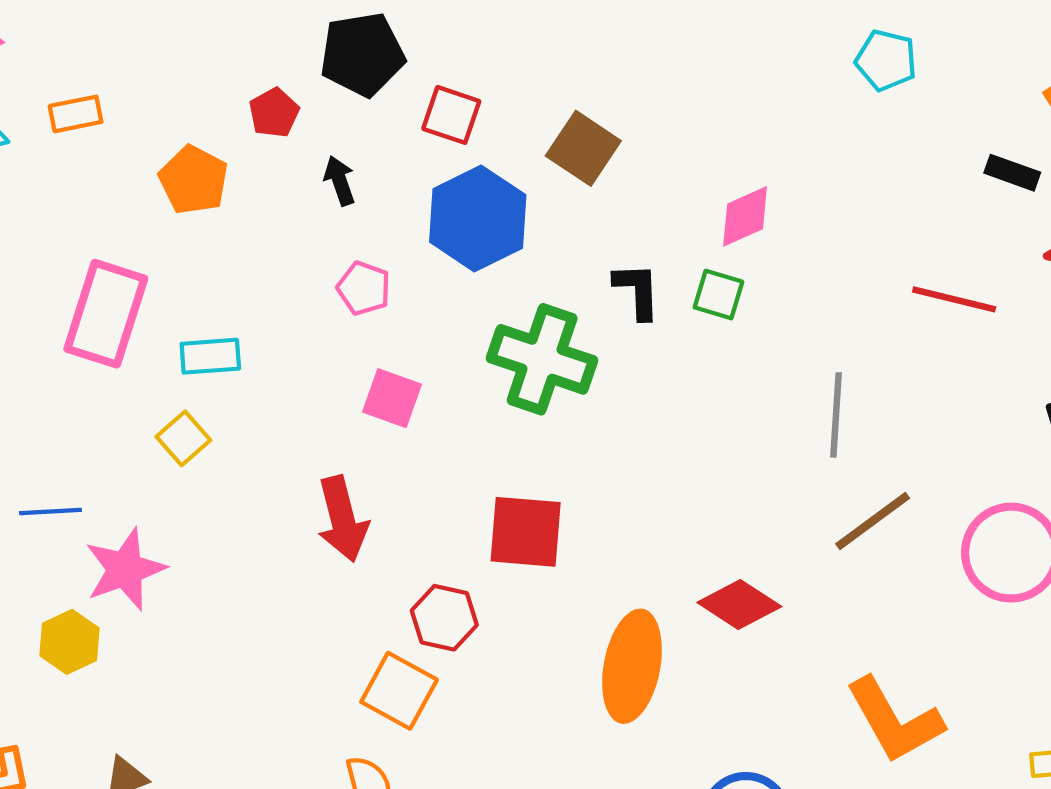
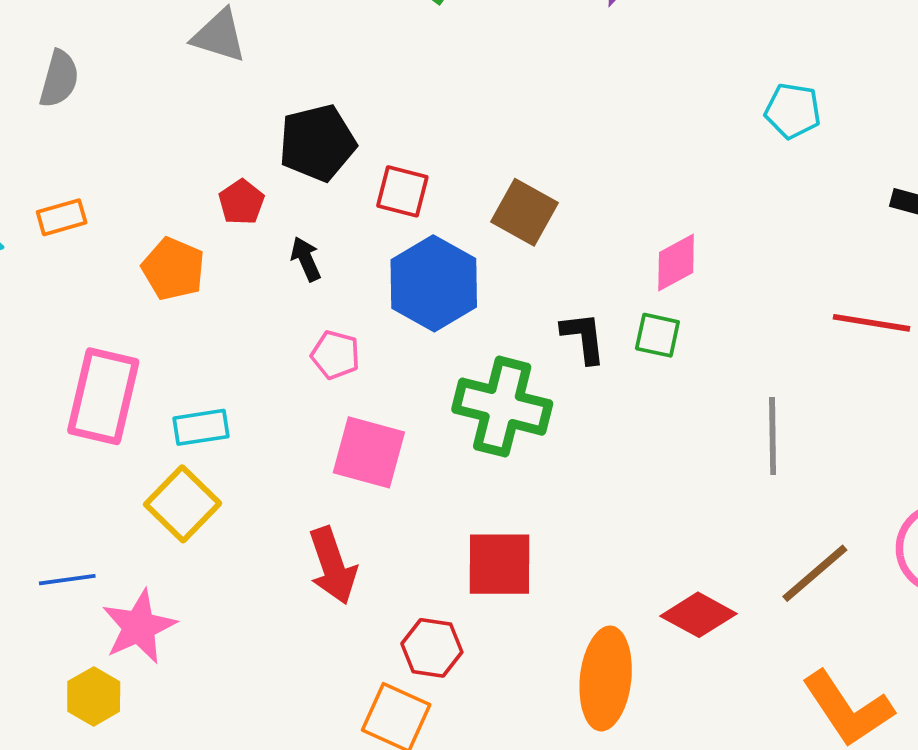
pink square: (392, 398) -> (369, 452), size x1.4
yellow square: (183, 438) -> (183, 504), size x1.5
brown line: (873, 521) -> (815, 573), moved

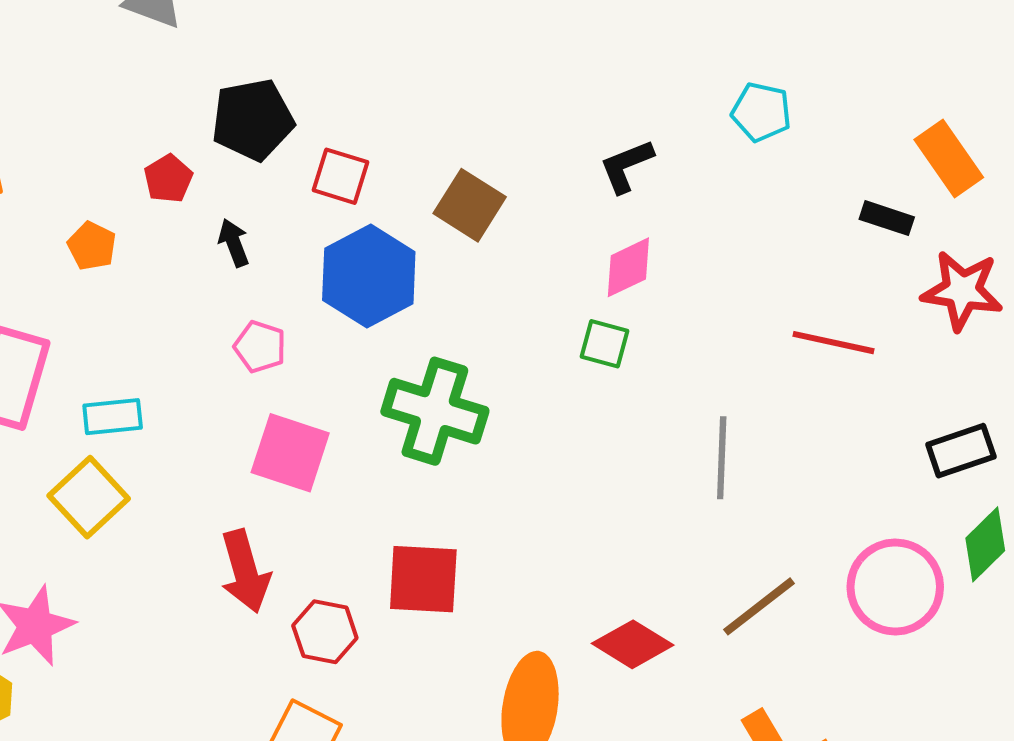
orange pentagon: (173, 269) -> (92, 246), size x0.7
black L-shape: (584, 338) -> (626, 166), moved, turned -108
red hexagon: (432, 648) -> (325, 632), moved

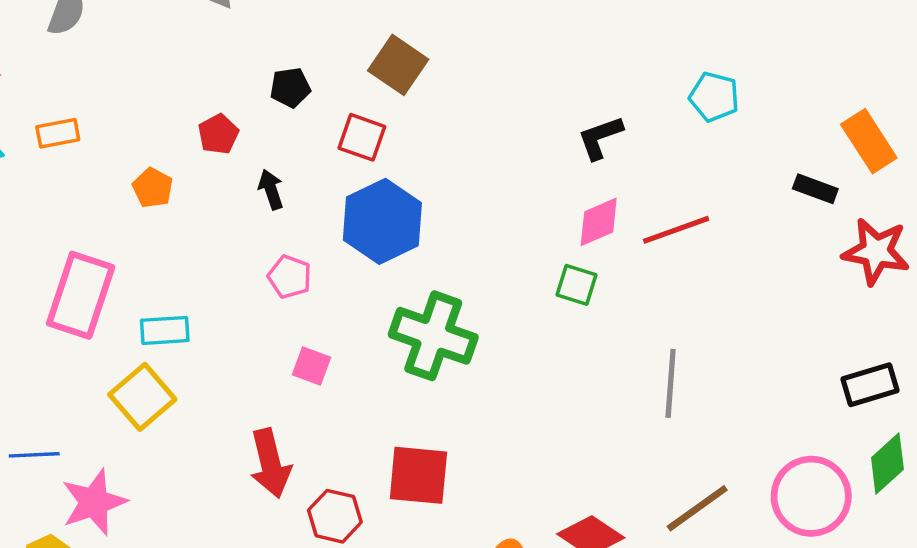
black pentagon: (253, 120) -> (290, 88), size x0.6
brown square: (470, 205) -> (398, 65), moved
red line: (834, 343) -> (676, 230), moved, turned -34
pink square: (290, 453) -> (311, 366), size x0.6

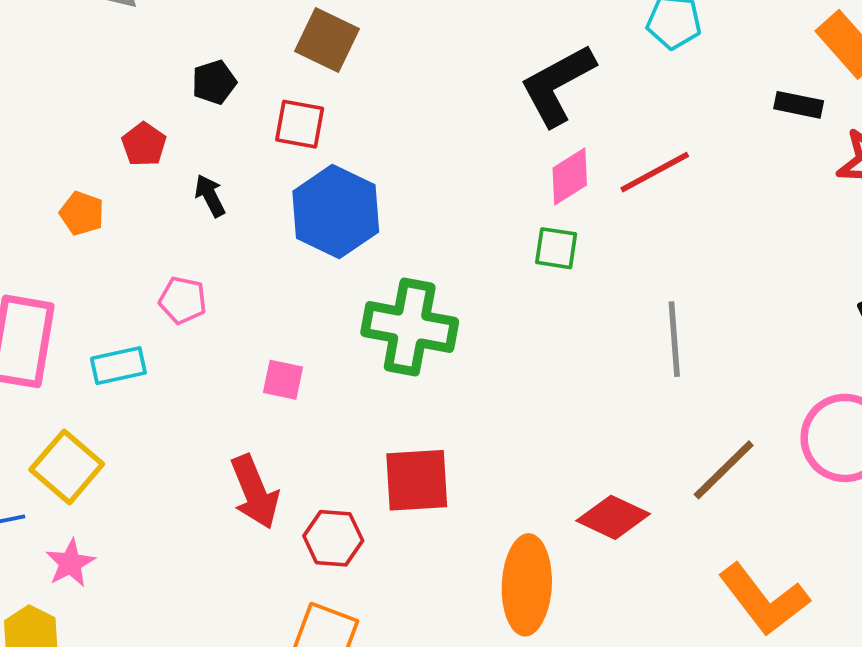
black L-shape: (600, 137) -> (557, 85), size x1.6
pink pentagon: (290, 277) -> (183, 300), moved
yellow square: (142, 397) -> (67, 467), moved
pink star: (94, 502) -> (70, 563), size x0.7

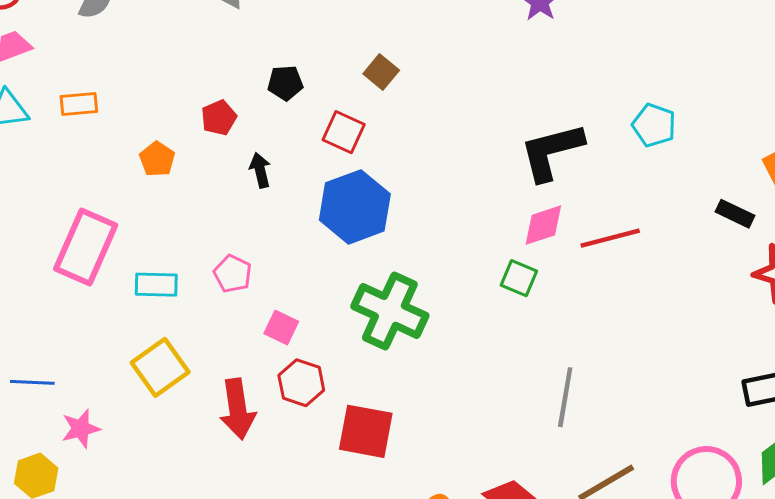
brown square: (327, 40) -> (381, 72), size x0.7
pink pentagon: (183, 300) -> (233, 274), moved
gray line: (674, 339) -> (565, 397), moved
yellow square: (67, 467) -> (160, 367), moved
red hexagon: (333, 538) -> (301, 383), moved

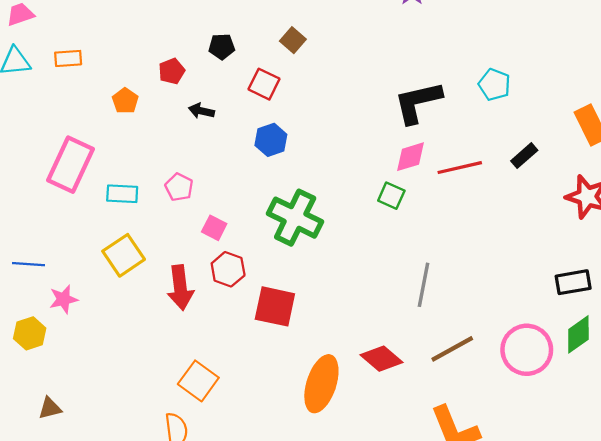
black arrow: (260, 170) -> (201, 111), turned -65
blue hexagon: (355, 207) -> (271, 140), size x0.6
black rectangle: (735, 214) -> (524, 156), moved, turned -68

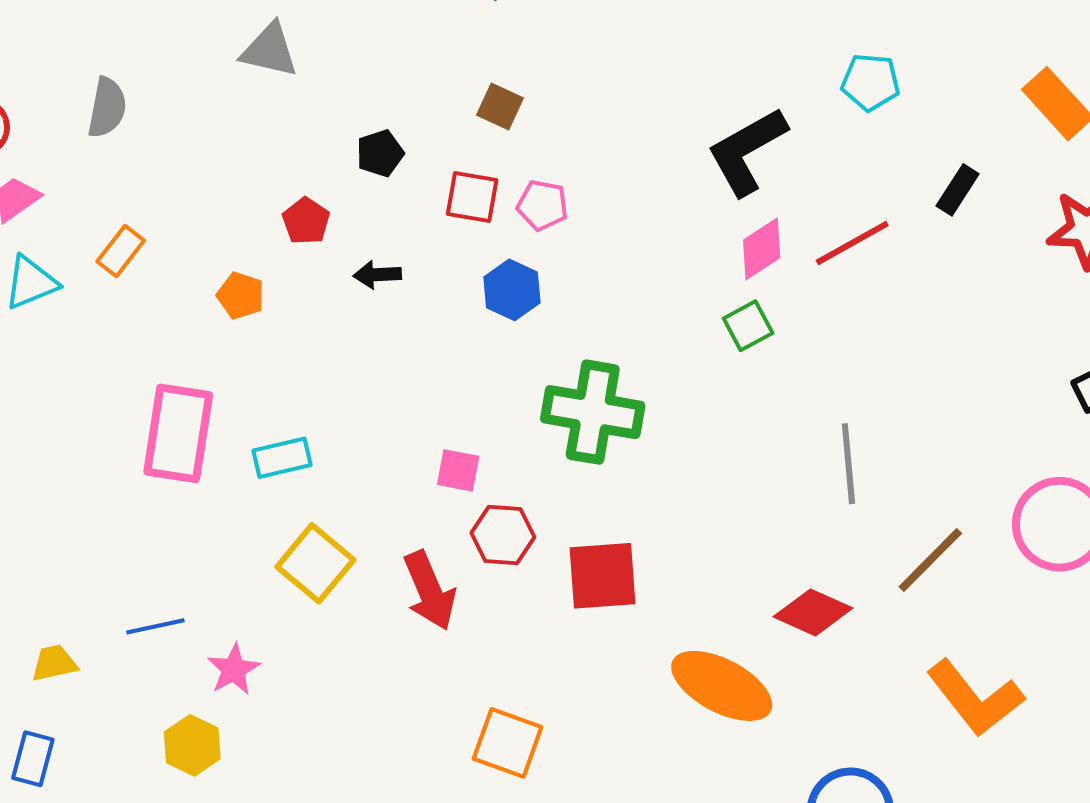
orange rectangle: (68, 58) -> (121, 251), turned -32
pink pentagon: (179, 187) -> (542, 205), moved
green square: (391, 196) -> (748, 326), turned -36
orange ellipse: (321, 384) -> (722, 686), turned -64

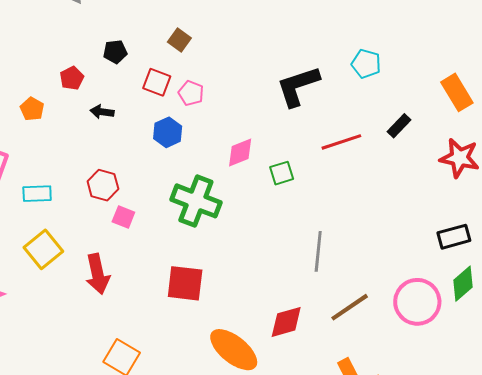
pink diamond: (762, 249) -> (240, 152), moved
red hexagon: (503, 535) -> (103, 185), moved
red diamond: (813, 612) -> (286, 322), turned -51

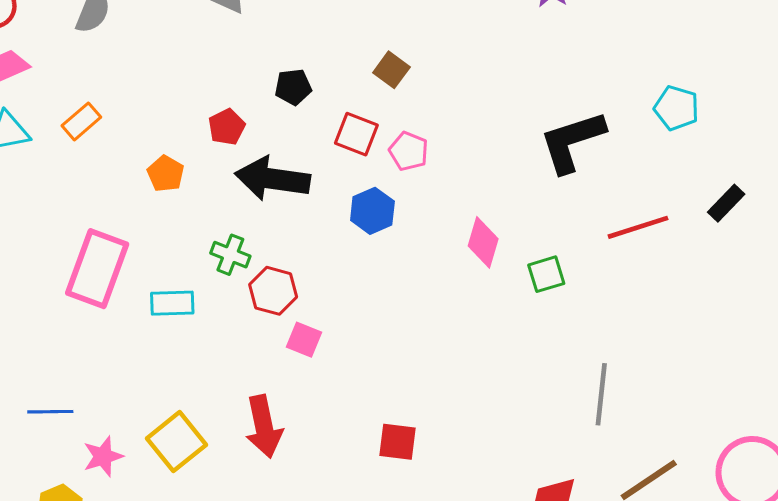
black arrow: (102, 112) -> (273, 179), size x2.0
pink diamond: (240, 152) -> (483, 242), turned -52
green cross: (196, 201) -> (230, 255), moved, size x0.5
yellow square: (43, 249) -> (177, 442), moved
red square: (185, 283) -> (397, 442), size x0.7

